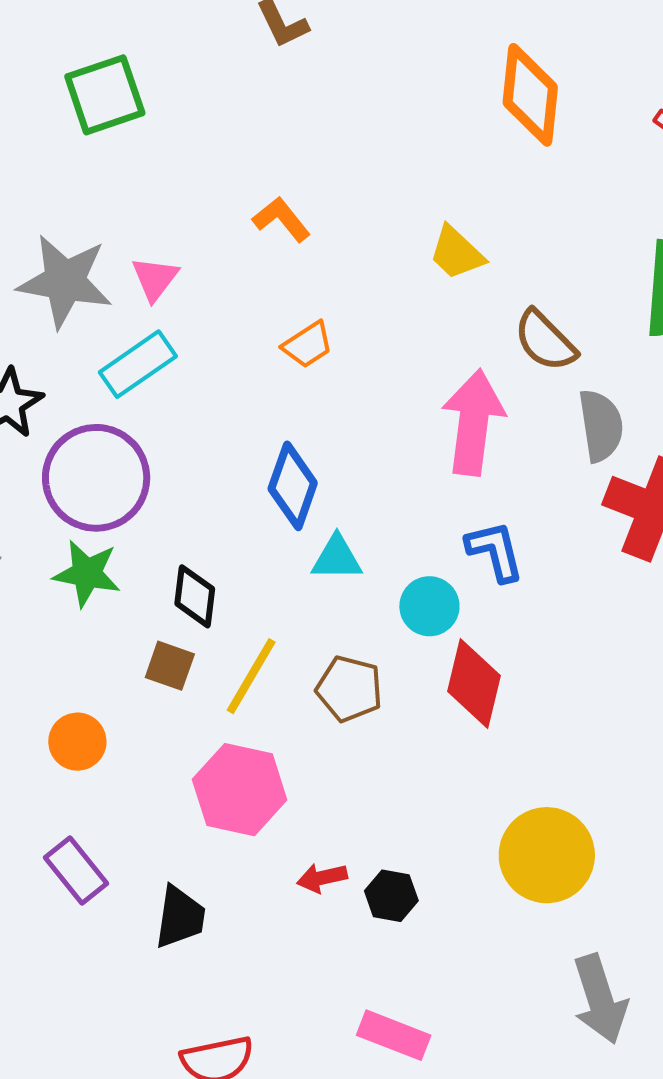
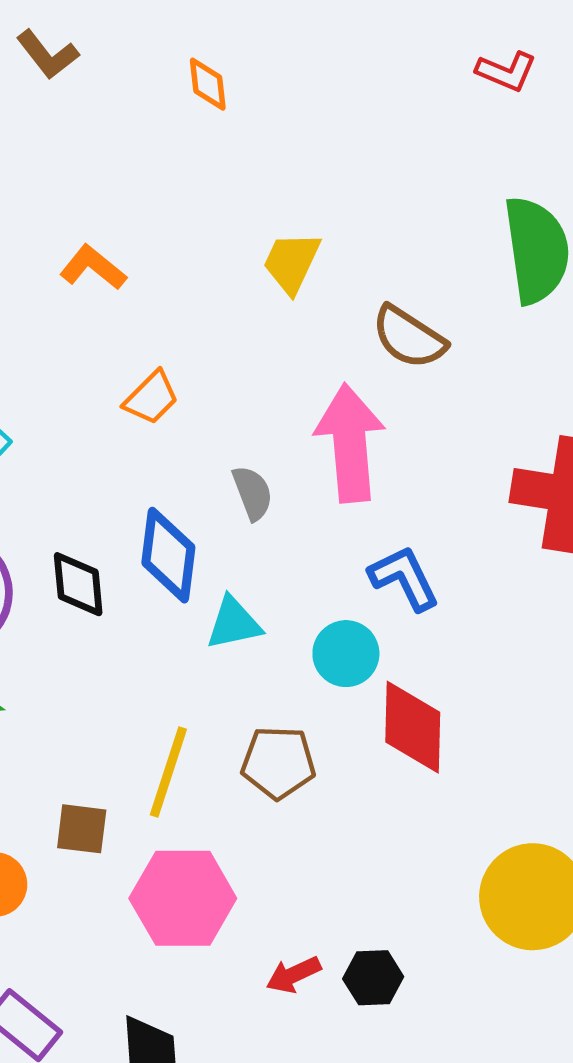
orange diamond: (530, 95) -> (208, 84), moved, size x0.5
yellow trapezoid: (457, 253) -> (292, 262), turned 84
gray semicircle: (601, 426) -> (252, 493), moved, size x0.7
black diamond: (195, 596) -> (78, 584), moved
brown square: (170, 666) -> (82, 829), moved

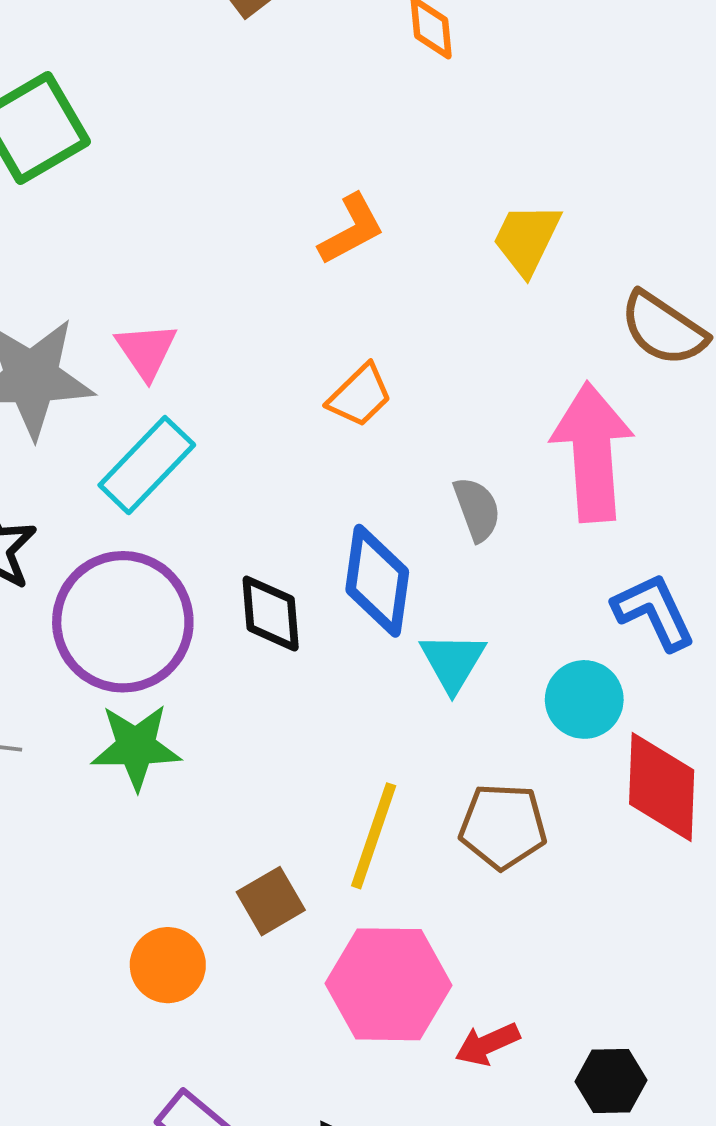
orange L-shape: (93, 268) -> (351, 229), moved, turned 112
cyan triangle: (234, 623) -> (453, 662), turned -48
brown square: (82, 829) -> (271, 901), turned -38
red arrow: (294, 975) -> (487, 1044), moved

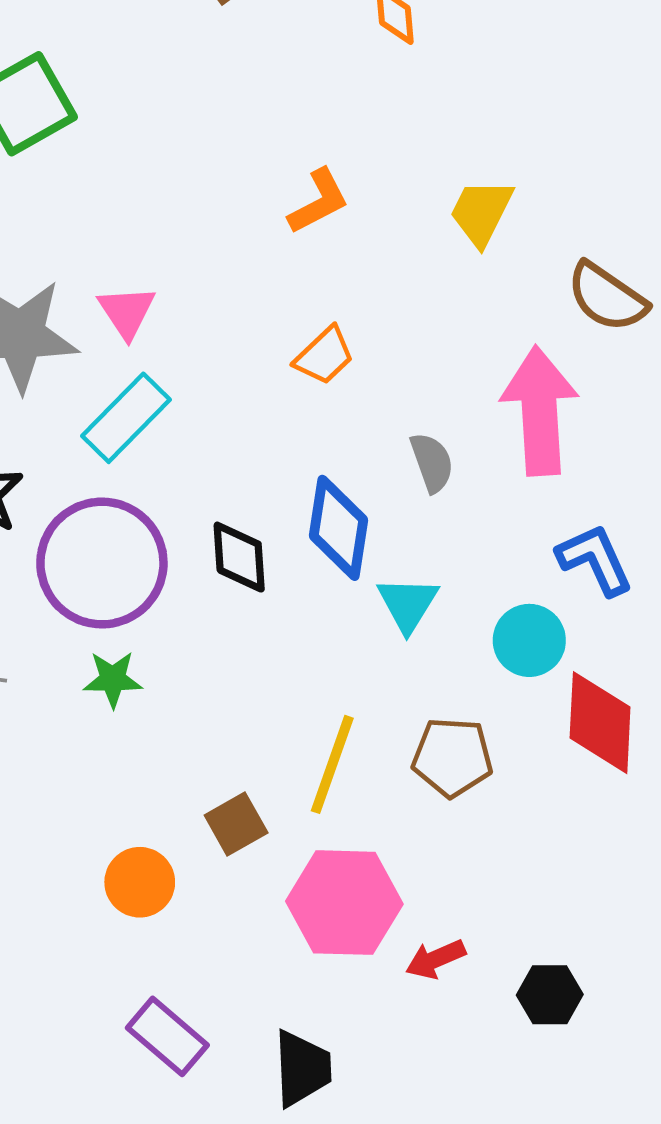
green star: (136, 747) -> (113, 679), size x0.7

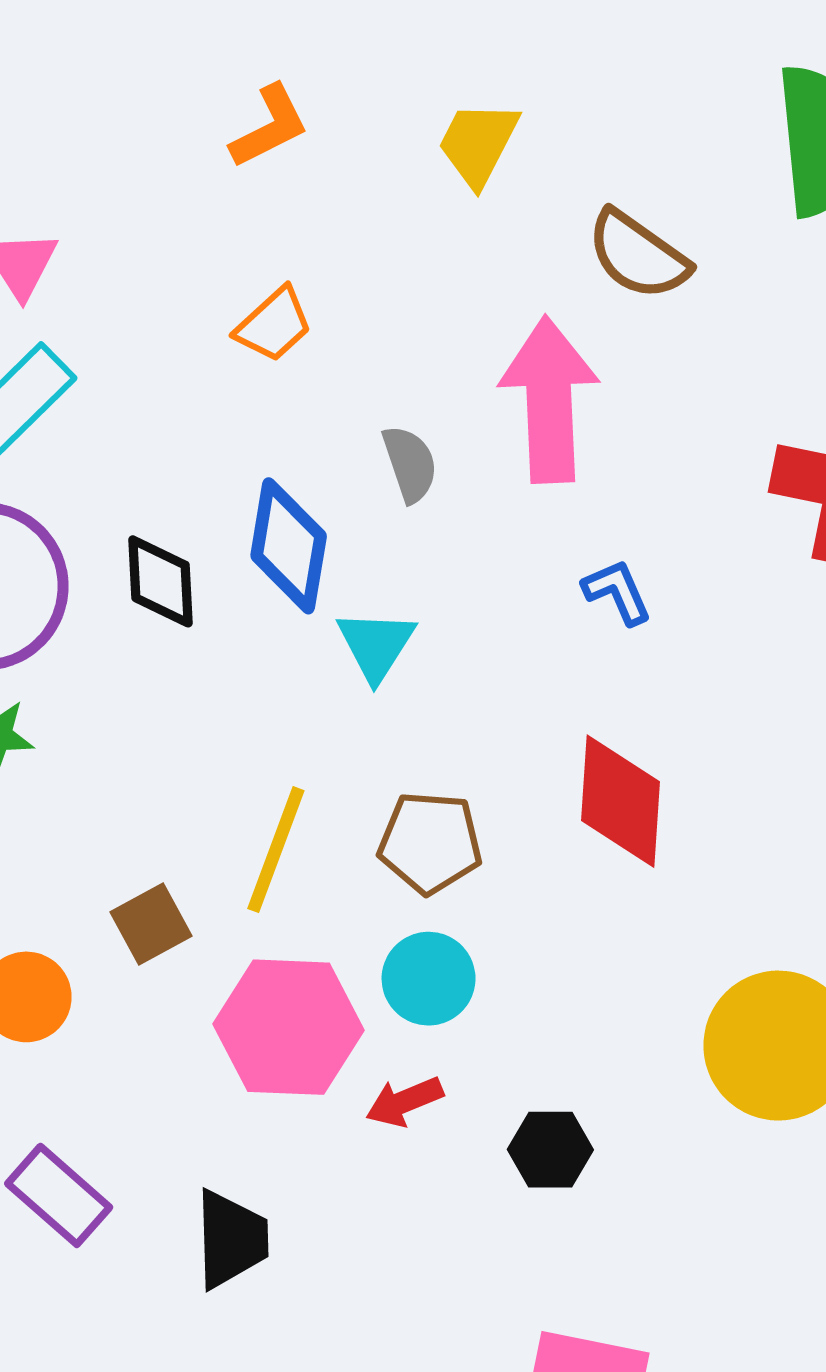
blue L-shape: (595, 560) -> (617, 592), size x0.7
cyan circle: (529, 640) -> (429, 979), moved

